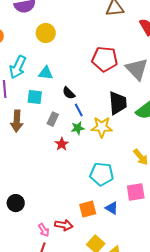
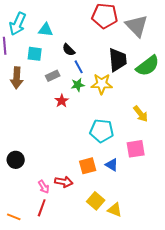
gray rectangle: (53, 119) -> (53, 76), turned 40

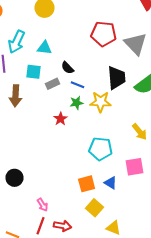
blue line: (79, 67) -> (78, 85), turned -40
gray rectangle: (53, 76) -> (52, 84), moved
red arrow: (64, 182) -> (62, 226), moved
yellow square: (96, 201) -> (94, 208), moved

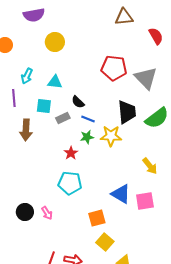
cyan arrow: (16, 42) -> (27, 76), size x0.7
cyan pentagon: (100, 149) -> (70, 183), moved
blue triangle: (110, 183) -> (121, 194), moved, size x1.5
pink arrow: (42, 205) -> (47, 213), moved

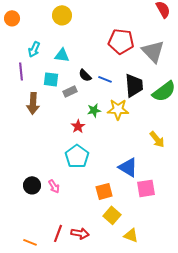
blue line: (88, 119) -> (105, 79), moved
cyan pentagon: (70, 183) -> (77, 156), turned 30
pink square: (145, 201) -> (146, 188), moved

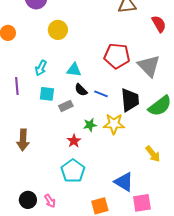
cyan arrow: (34, 49) -> (41, 68), moved
cyan triangle: (62, 55) -> (74, 70), moved
brown arrow: (33, 103) -> (23, 140), moved

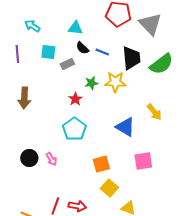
cyan arrow: (41, 68) -> (32, 26), moved, turned 98
purple line: (17, 86) -> (17, 54), moved
blue triangle: (124, 182) -> (125, 127), moved

